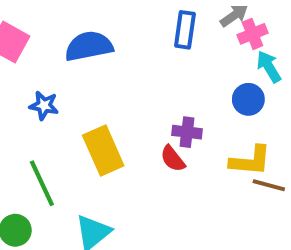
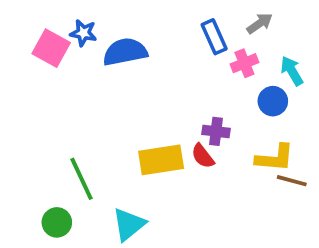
blue rectangle: (185, 30) -> (214, 37), turned -32
pink cross: (252, 34) -> (244, 63), moved
blue star: (44, 105) -> (83, 33), moved
yellow rectangle: (103, 150) -> (161, 160), moved, turned -75

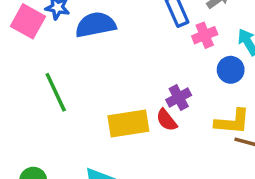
purple cross: (216, 131) -> (179, 98), turned -35
green line: (81, 179) -> (56, 92), moved

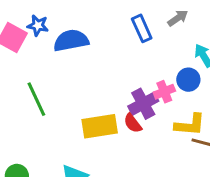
pink cross: (205, 35) -> (164, 92), moved
purple cross: (179, 98) -> (143, 104), size x1.4

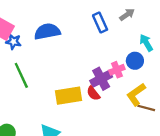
blue star: (38, 25) -> (13, 42), moved
yellow L-shape: (190, 125) -> (136, 94), turned 140

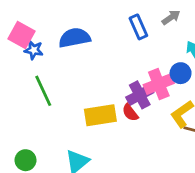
pink cross: (117, 70) -> (159, 84), size x1.5

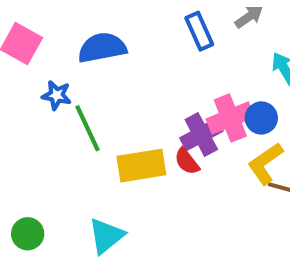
blue star: (34, 50) -> (57, 95), moved
blue circle: (181, 73) -> (261, 118), moved
green line: (43, 91) -> (88, 128), moved

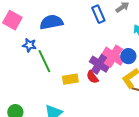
pink cross: (230, 118) -> (113, 56), turned -35
purple cross: (201, 135) -> (99, 64), turned -30
yellow rectangle: (141, 166) -> (70, 79), size x0.7

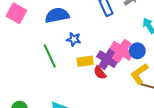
blue star: (29, 45) -> (74, 39), moved
yellow rectangle: (70, 79) -> (85, 61), moved

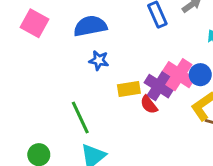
blue star: (74, 39) -> (99, 60), moved
green line: (50, 56) -> (80, 118), moved

